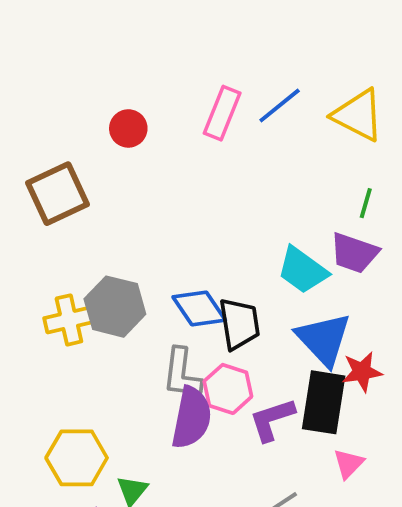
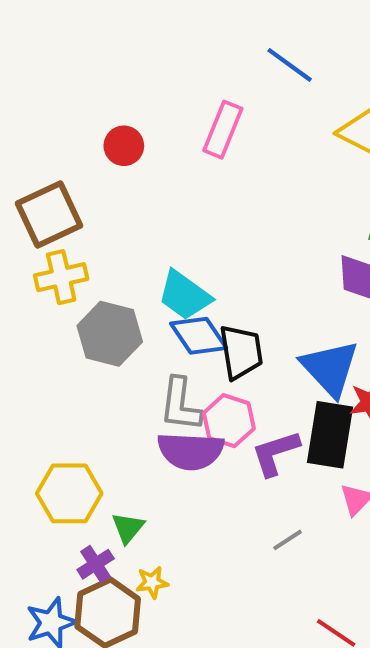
blue line: (280, 105) -> (290, 65), moved, turned 75
cyan trapezoid: (303, 270) -> (184, 295), moved
yellow cross: (69, 320) -> (61, 277), moved
purple semicircle: (192, 418) -> (191, 451), turned 82

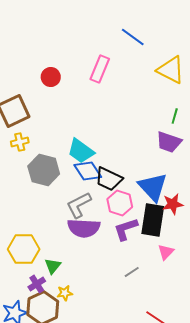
yellow cross: (61, 277) -> (20, 142), size x0.7
black trapezoid: (241, 352) -> (109, 179), turned 124
gray L-shape: (180, 404) -> (79, 205), turned 56
pink hexagon: (229, 421) -> (120, 203), moved

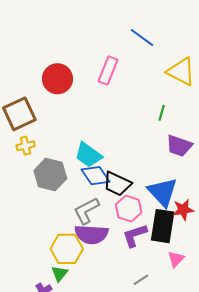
red circle: (51, 77) -> (57, 79), size x1.5
green line: (175, 116) -> (162, 113), moved
yellow hexagon: (24, 249) -> (67, 249), moved

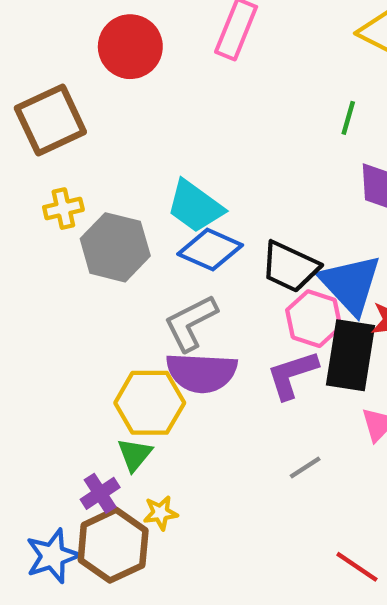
yellow cross: (26, 146) -> (63, 209), moved
blue diamond: (96, 176) -> (210, 250), turned -32
black trapezoid: (117, 184) -> (290, 267), moved
pink hexagon: (129, 209) -> (314, 319), moved

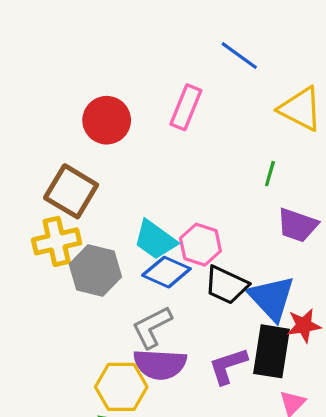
brown square: (50, 120) -> (71, 191), moved, turned -34
yellow cross: (63, 209) -> (57, 241), size x1.6
pink hexagon: (314, 319) -> (200, 245), moved

